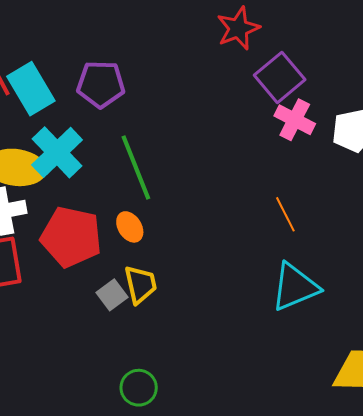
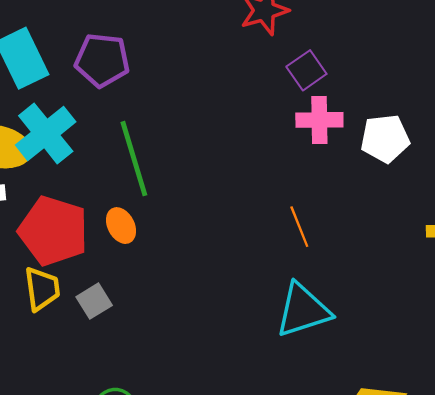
purple square: (280, 77) -> (306, 70), size x0.7
pink cross: (295, 120) -> (319, 120), turned -33
yellow trapezoid: (141, 284) -> (42, 289), moved

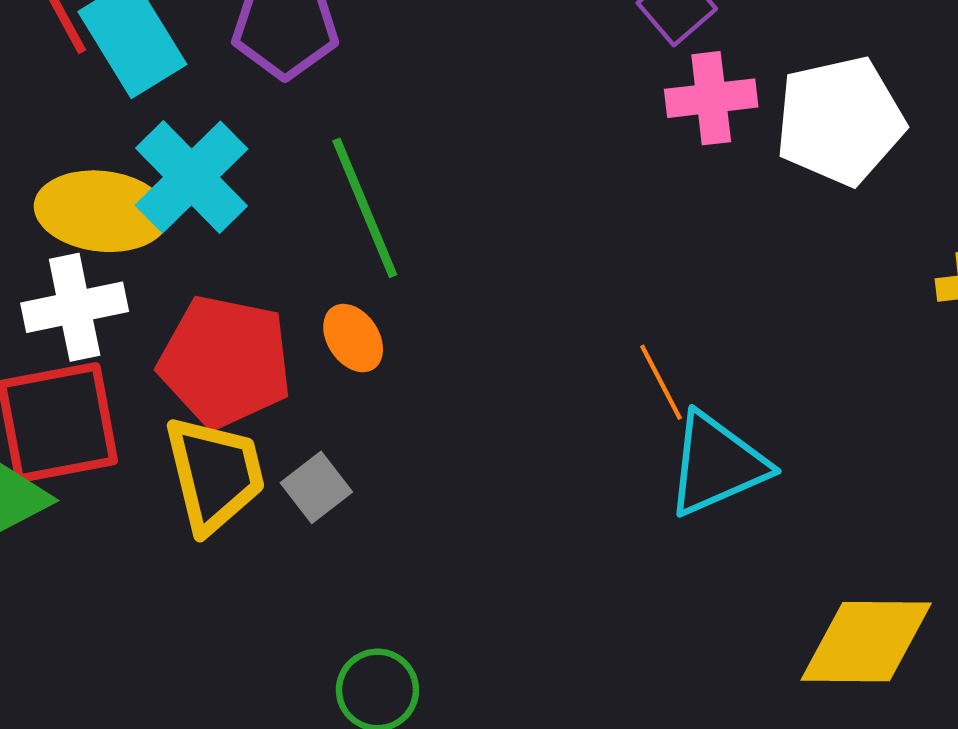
white pentagon: (385, 138) -> (840, 121), size x1.4
orange line: (299, 227) -> (661, 382), moved
yellow trapezoid: (42, 289) -> (215, 474), size x1.4

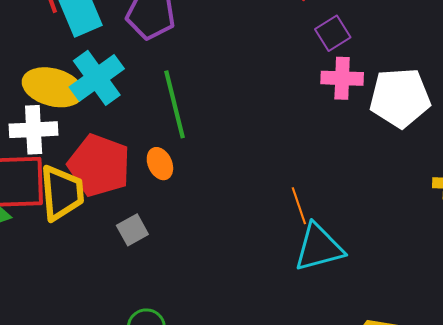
yellow trapezoid: (215, 474) -> (62, 193), moved

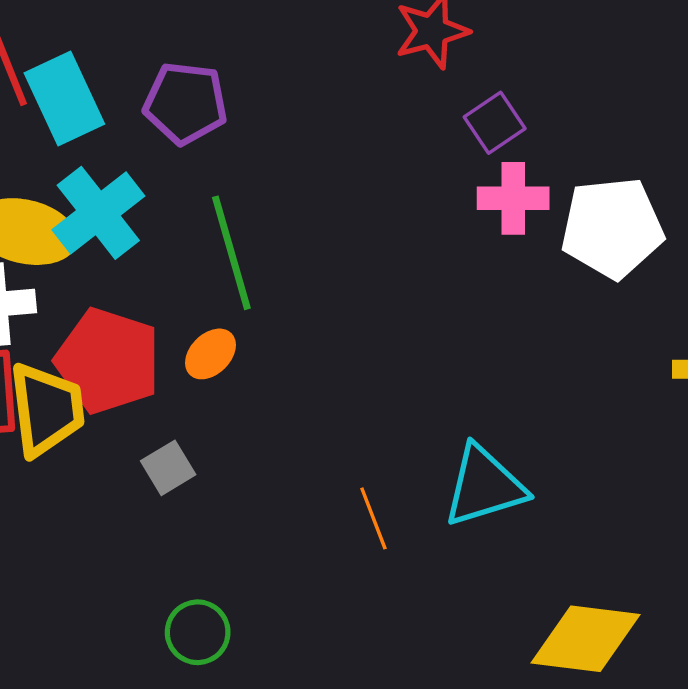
orange ellipse: (160, 164) -> (210, 354), turned 72
orange line: (299, 206) -> (373, 518), moved

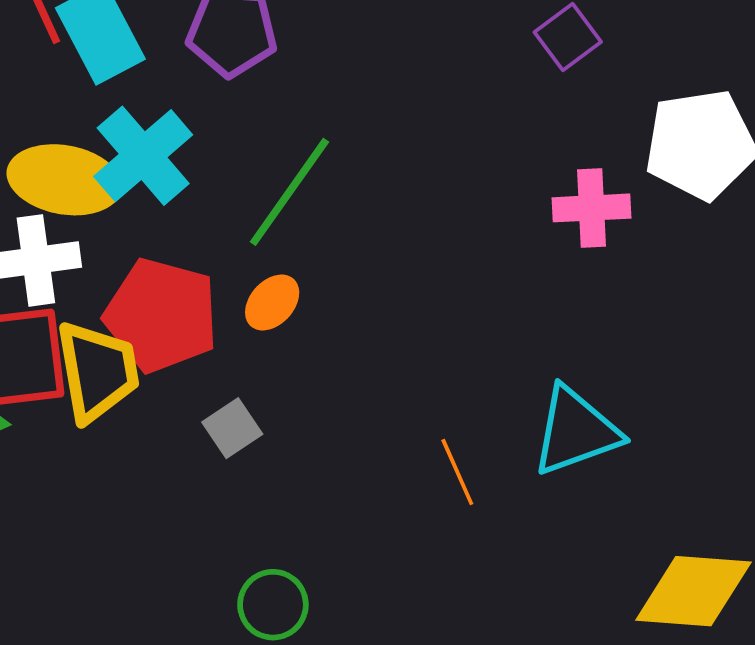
pink cross: (513, 198) -> (592, 208), moved
green line: (231, 253) -> (289, 192), turned 54

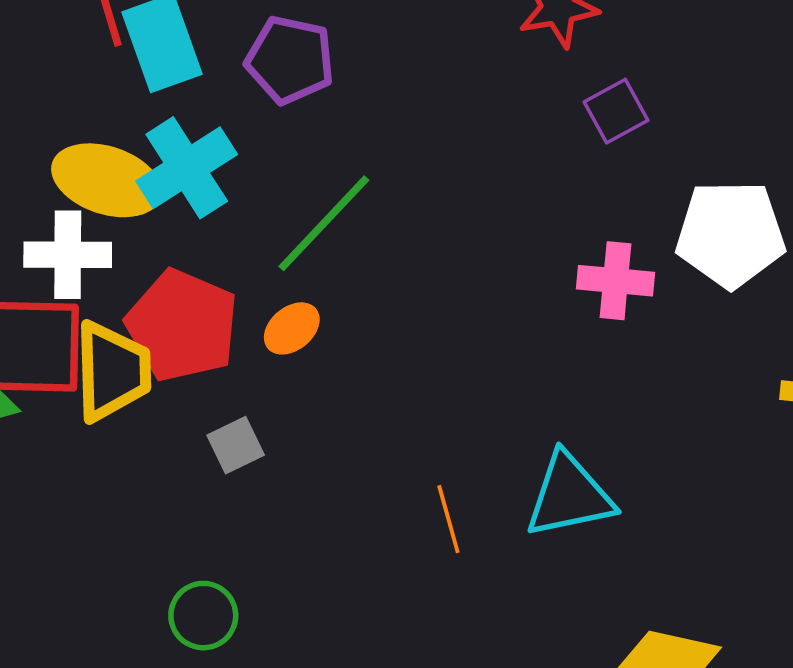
green circle: (273, 605) -> (203, 616), moved

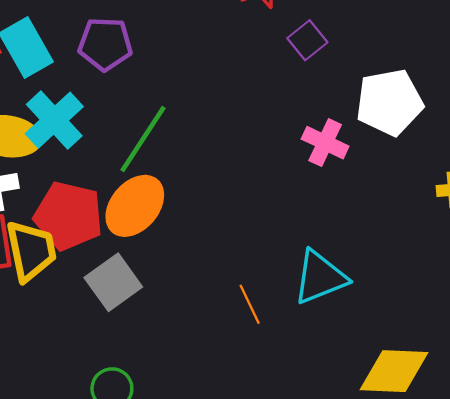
pink cross: (616, 281) -> (325, 143), turned 30
orange ellipse: (292, 328) -> (135, 206), size x1.8
gray square: (236, 445) -> (113, 282), size x1.6

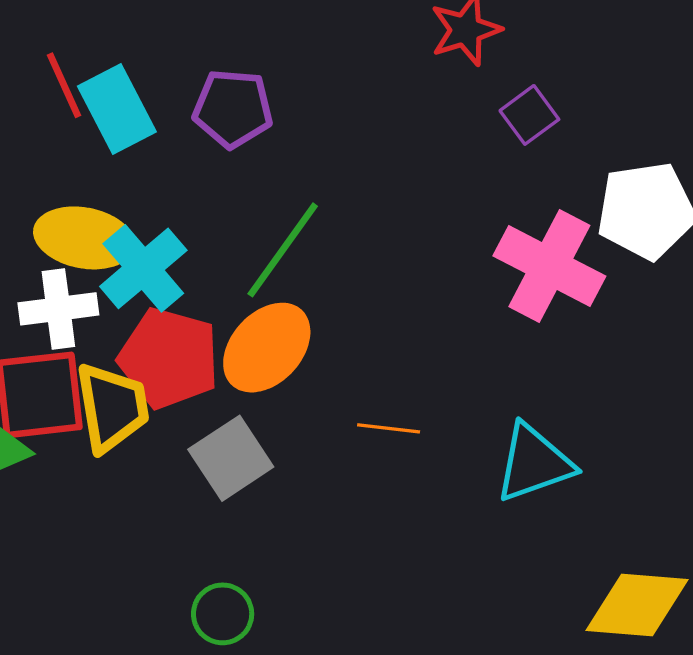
cyan cross: (54, 120) -> (143, 268), moved
pink cross: (325, 143) -> (549, 266), size x1.6
orange line: (250, 304) -> (389, 428), moved, turned -60

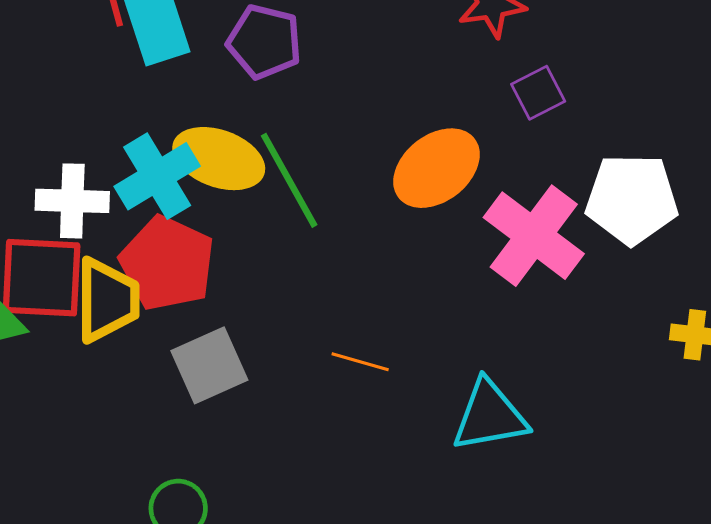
yellow ellipse: (84, 238) -> (219, 159), moved
green line: (283, 250) -> (289, 180), turned -74
orange ellipse: (267, 348) -> (437, 168), moved

